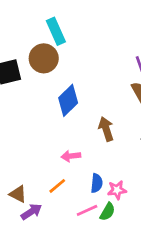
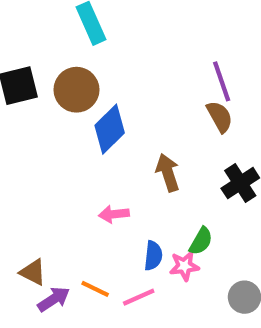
brown circle: (44, 58) -> (76, 90), moved
orange line: (57, 186) -> (95, 289), moved, turned 66
green semicircle: (107, 212) -> (201, 241), moved

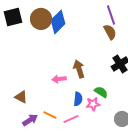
blue diamond: (110, 129) -> (58, 22), moved
brown arrow: (168, 173) -> (79, 69), moved
green semicircle: (201, 241) -> (101, 92), turned -88
brown triangle: (33, 272) -> (21, 97), moved

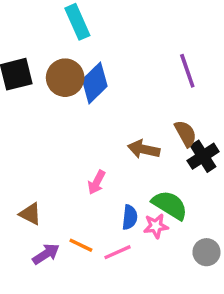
brown semicircle: (110, 32) -> (186, 134), moved
brown arrow: (79, 69) -> (144, 149), moved, turned -60
pink arrow: (59, 79) -> (97, 182), turned -56
green semicircle: (101, 92) -> (170, 205), size x1.5

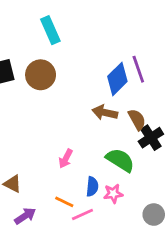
blue diamond: (95, 83) -> (117, 79), moved
brown arrow: (144, 149) -> (105, 113), moved
green semicircle: (170, 205) -> (120, 160), moved
orange line: (81, 245) -> (64, 202), moved

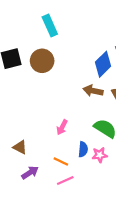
pink line: (82, 215) -> (65, 180), moved

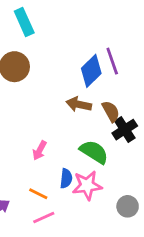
pink star: (100, 155) -> (87, 185), size x1.5

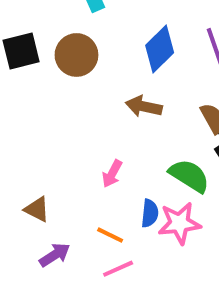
blue diamond: (91, 71) -> (160, 49), moved
brown arrow: (79, 104) -> (144, 106), moved

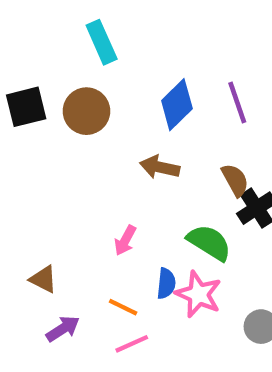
pink star: (179, 223) -> (198, 294), turned 30

